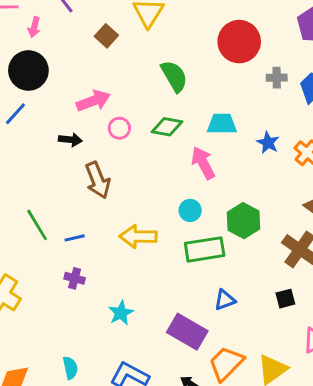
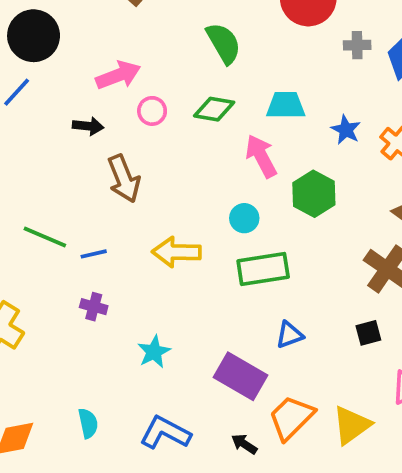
green hexagon: (243, 221) -> (314, 194), moved
green line: (37, 225) -> (45, 237), turned -36

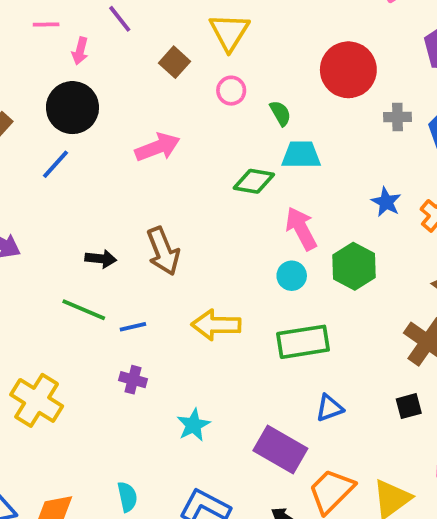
green semicircle: (224, 43) -> (280, 113), moved, size x0.6
cyan trapezoid: (286, 105) -> (301, 155), moved
pink circle: (152, 111) -> (231, 91), moved
black arrow: (88, 126) -> (101, 259), moved
cyan circle: (244, 218) -> (292, 276), moved

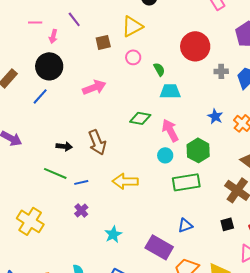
yellow triangle: (229, 32) -> (132, 26), turned 30
brown square: (175, 62) -> (103, 42), turned 35
green diamond: (254, 181) -> (140, 118), moved
green rectangle: (303, 342) -> (186, 182), moved
purple cross: (133, 380) -> (81, 210), turned 32

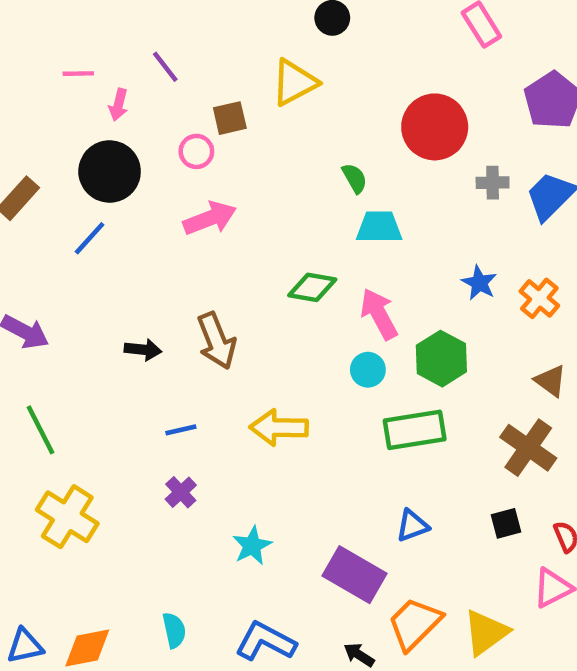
pink circle: (133, 57) -> (196, 151), moved
green line: (55, 173) -> (41, 430), moved, turned 40

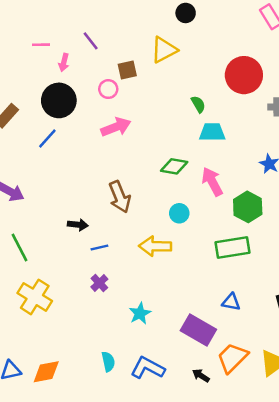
black arrow: (143, 350) -> (78, 225), moved
cyan circle: (368, 370) -> (179, 213), moved
blue triangle: (412, 526) -> (231, 302), turned 30
cyan semicircle: (174, 630) -> (108, 362), moved

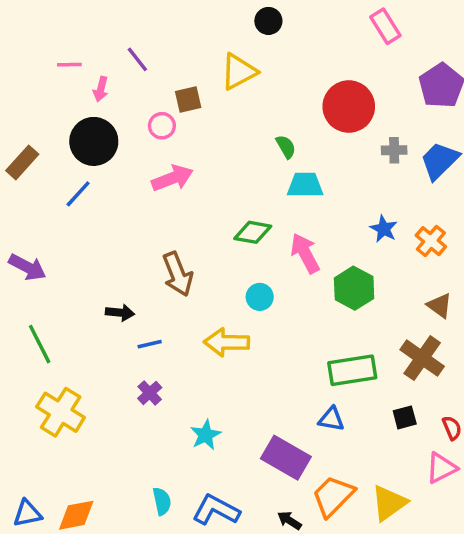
green rectangle: (232, 247) -> (352, 370), moved

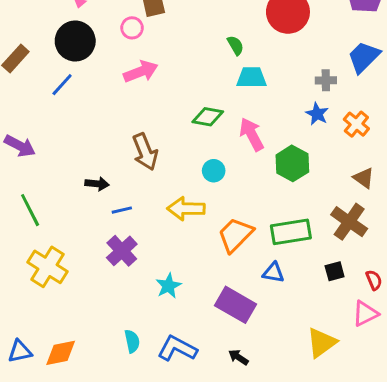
gray cross: (394, 150) -> (326, 80), moved
purple cross: (150, 393) -> (122, 251), size x1.5
orange trapezoid: (333, 496) -> (235, 235), moved

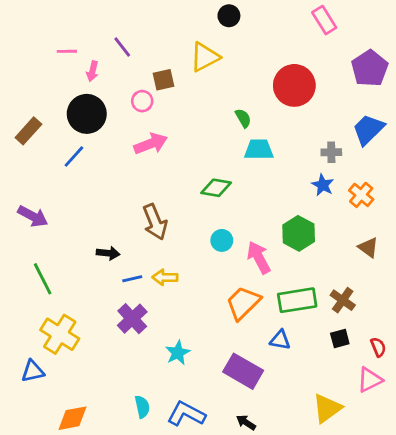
pink arrow: (252, 134) -> (259, 257), moved
yellow arrow: (186, 209) -> (165, 277), moved, size x0.7
brown cross: (349, 222) -> (343, 300), moved, size x0.7
blue triangle: (20, 351) -> (33, 371), moved

